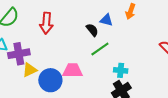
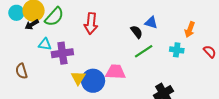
orange arrow: (131, 11) -> (190, 30), moved
yellow triangle: (30, 70) -> (78, 78), moved, turned -35
cyan cross: (121, 70) -> (177, 50), moved

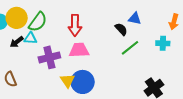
black arrow: (32, 25) -> (17, 42), moved
cyan triangle: (45, 44) -> (31, 38), moved
pink trapezoid: (116, 72) -> (79, 50), moved

